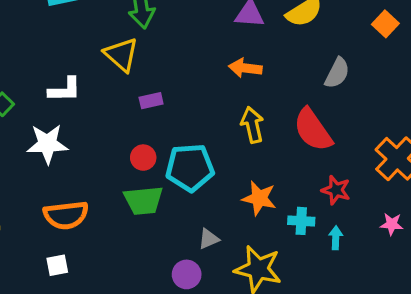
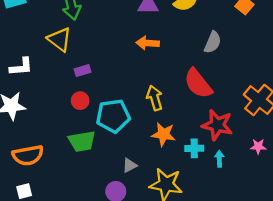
yellow arrow: (252, 125) -> (155, 98), moved
red circle: (143, 158) -> (80, 101), moved
red star: (336, 190) -> (217, 125), size x1.5

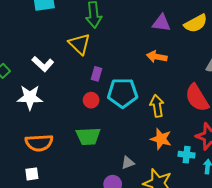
white L-shape: (21, 67) -> (43, 64), turned 40
purple rectangle: (83, 71) -> (96, 74), turned -64
cyan pentagon: (113, 116) -> (123, 93), moved

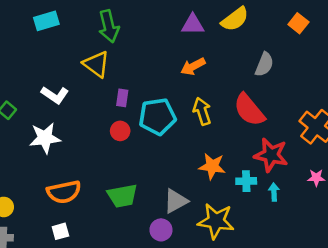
orange arrow: (157, 57) -> (193, 67), turned -30
yellow arrow: (157, 106) -> (202, 111), moved
green trapezoid: (88, 136) -> (122, 196), moved
gray triangle: (128, 163) -> (176, 201), size x1.5

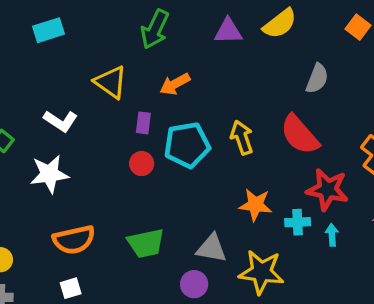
green arrow: (109, 26) -> (155, 29), moved, turned 40
orange arrow: (193, 67) -> (175, 84), moved
gray triangle: (176, 201) -> (211, 248), turned 40

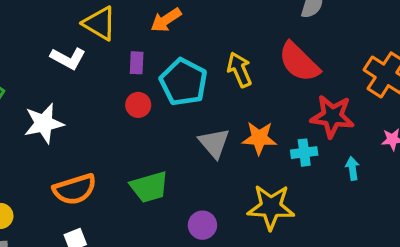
white L-shape: (61, 121) -> (68, 58), moved
cyan pentagon: (187, 145) -> (184, 82), turned -30
cyan arrow: (332, 235) -> (352, 168), moved
gray triangle: (211, 248) -> (214, 143), moved, turned 44

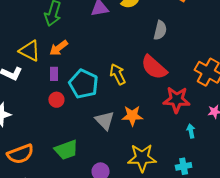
orange arrow: (166, 20) -> (59, 48), moved
cyan cross: (304, 153) -> (184, 166), moved

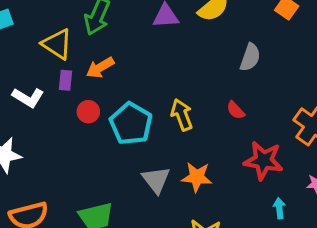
yellow triangle: (30, 51) -> (57, 44), moved
red semicircle: (154, 67) -> (236, 110), size x0.5
purple rectangle: (54, 74) -> (65, 80), moved
red circle: (56, 100) -> (88, 112), moved

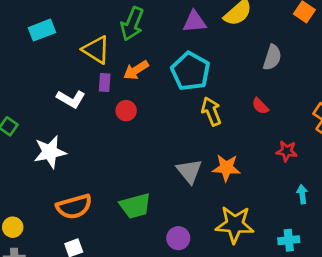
cyan pentagon: (131, 124) -> (191, 71), moved
red star: (263, 160) -> (287, 151), size x0.6

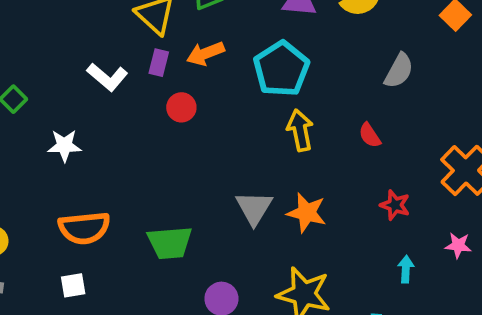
white star: (50, 152) -> (64, 146), size x0.7

